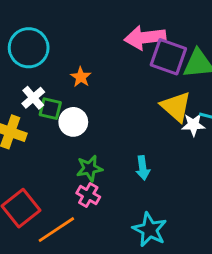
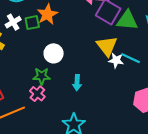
orange star: (81, 77) -> (47, 14), size x1.5
green square: (50, 109) -> (32, 23), moved, turned -35
white circle: (73, 122) -> (54, 53), moved

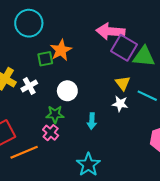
white cross: (13, 22) -> (29, 86), moved
yellow triangle: (107, 46) -> (123, 83), size x0.7
white star: (116, 60) -> (120, 104), moved

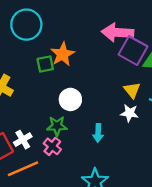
white cross: (29, 86) -> (23, 140), moved

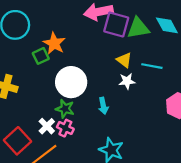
white circle: (70, 99) -> (71, 82), size x1.5
green star: (57, 126) -> (65, 109), turned 30
white cross: (23, 140) -> (47, 126), moved

